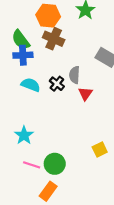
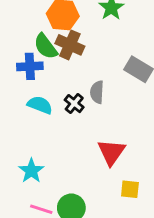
green semicircle: (21, 40) -> (46, 46), moved
red triangle: (85, 94) -> (111, 152), moved, size x1.5
yellow square: (100, 150) -> (130, 189), turned 32

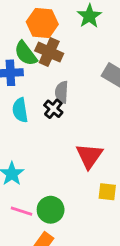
gray semicircle: (97, 92) -> (62, 92), moved
cyan semicircle: (40, 105) -> (20, 110), turned -120

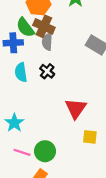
gray semicircle: (62, 92) -> (47, 42), moved

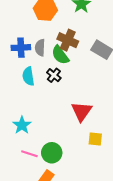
brown cross: (44, 26) -> (68, 40), moved
green semicircle: (25, 27) -> (60, 55), moved
gray semicircle: (47, 42) -> (40, 48), moved

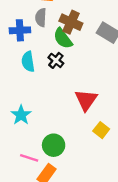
gray semicircle: (40, 48) -> (41, 17), moved
yellow square: (95, 139) -> (101, 130), turned 32
pink line: (29, 154) -> (29, 158), moved

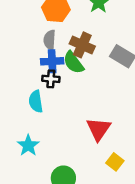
blue cross: (20, 30) -> (52, 61), moved
black cross: (56, 60) -> (51, 79), moved, turned -35
cyan semicircle: (28, 62) -> (36, 101), moved

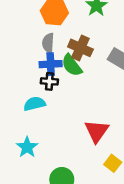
cyan semicircle: (36, 101) -> (34, 104), turned 85

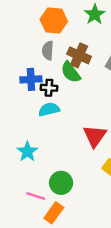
blue cross: (51, 64) -> (31, 79), moved
cyan semicircle: (34, 104) -> (49, 109), moved

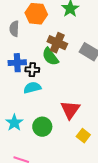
gray semicircle: (48, 51) -> (14, 29), moved
green circle: (61, 183) -> (42, 127), moved

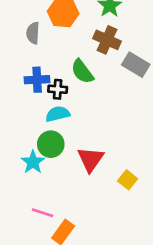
brown cross: (57, 43) -> (107, 40), moved
red triangle: (70, 110) -> (91, 159), moved
green circle: (42, 127) -> (51, 144), moved

